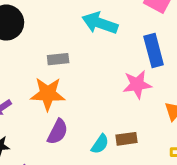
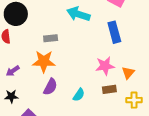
pink star: (137, 84) -> (105, 66), moved
brown rectangle: (127, 139) -> (109, 89), moved

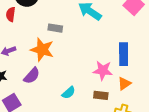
blue rectangle: (114, 32) -> (124, 54), moved
purple semicircle: (50, 87) -> (32, 76), moved

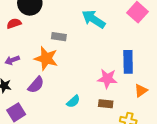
red semicircle: (11, 14) -> (14, 23), turned 64
orange triangle: (124, 84) -> (141, 91), moved

